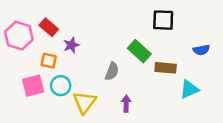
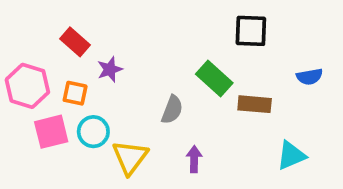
pink hexagon: (19, 36) -> (27, 86), moved
cyan triangle: (189, 89) -> (291, 155), moved

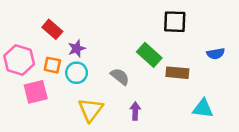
gray semicircle: (172, 110) -> (120, 77), turned -72
cyan circle: (93, 132) -> (77, 73), moved
cyan triangle: (291, 155) -> (203, 108), turned 30

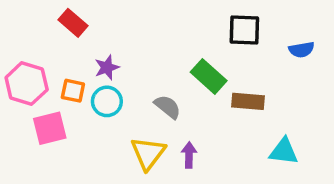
red rectangle: (52, 29) -> (73, 23), moved
blue semicircle: (216, 54) -> (302, 50), moved
yellow triangle: (91, 110) -> (148, 153), moved

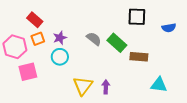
red rectangle: (73, 23) -> (35, 20), moved
orange square: (73, 91) -> (38, 39), moved, turned -32
gray semicircle: (168, 107) -> (94, 39), moved

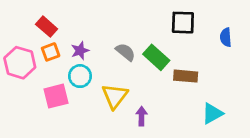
blue semicircle: (169, 28) -> (226, 37), turned 96
pink square: (28, 72) -> (56, 96), moved
cyan triangle: (159, 85) -> (212, 113), turned -36
yellow triangle: (83, 86) -> (115, 96), moved

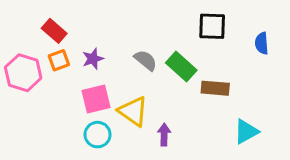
cyan circle: (80, 76) -> (98, 135), moved
pink square: (56, 96) -> (96, 99), moved
yellow triangle: (115, 96) -> (133, 111), turned -32

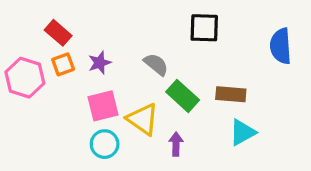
black square: (212, 26) -> (204, 28), moved
blue semicircle: (262, 43) -> (281, 46), size x1.5
green rectangle: (181, 66) -> (183, 96), moved
cyan triangle: (246, 132) -> (242, 132), moved

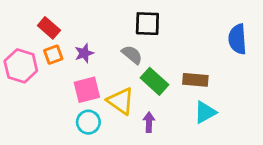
black square: (204, 28) -> (147, 24), moved

